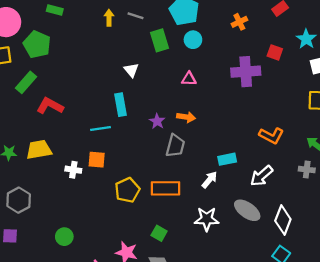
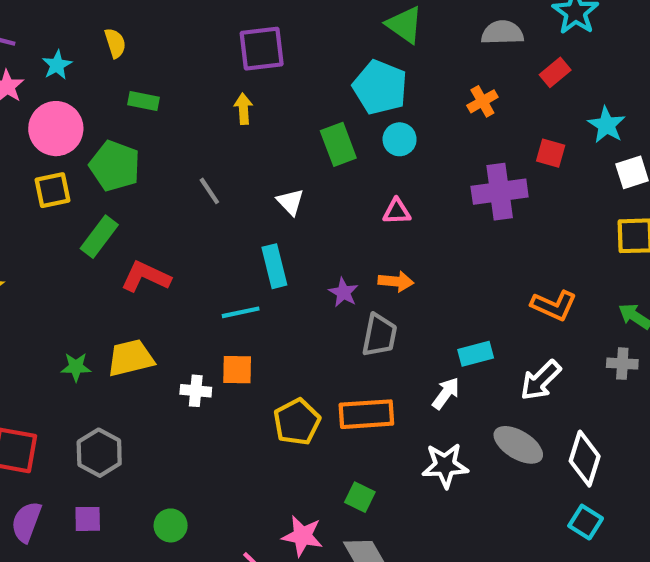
gray line: (136, 16) -> (209, 191), moved, turned 42
green circle: (64, 237) -> (171, 525), moved

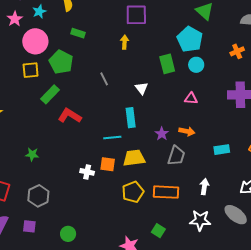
cyan rectangle: (476, 354) -> (222, 150), moved
yellow trapezoid: (131, 358) -> (134, 158), moved
white arrow: (446, 393) -> (204, 187), turned -35

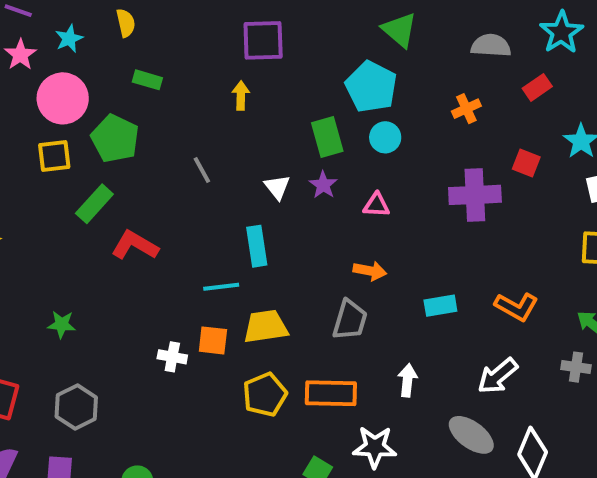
purple star: (162, 134) -> (323, 185), moved
white star: (200, 220) -> (375, 447), moved

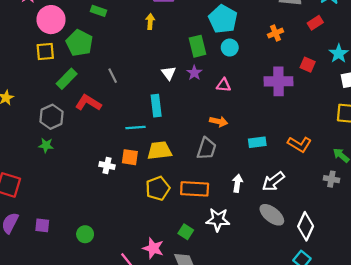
gray line: (202, 170) -> (113, 76), moved
white arrow: (498, 376) -> (273, 181), moved
gray hexagon: (76, 407) -> (51, 117), moved

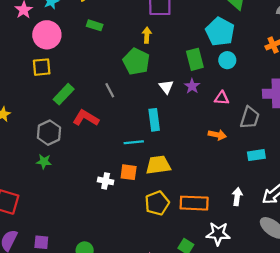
green pentagon: (79, 43) -> (136, 61), moved
gray trapezoid: (207, 148) -> (250, 118), moved

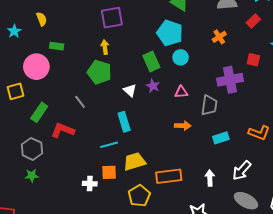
pink circle: (47, 35) -> (36, 67), moved
orange rectangle: (194, 203) -> (169, 176), moved

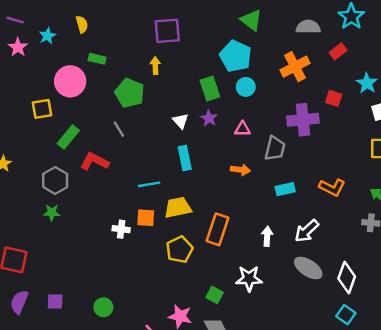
orange cross: (219, 37) -> (295, 67), size x1.6
green pentagon: (99, 72) -> (130, 93), moved
cyan rectangle: (124, 122) -> (185, 158), moved
orange rectangle: (169, 176) -> (218, 229), turned -70

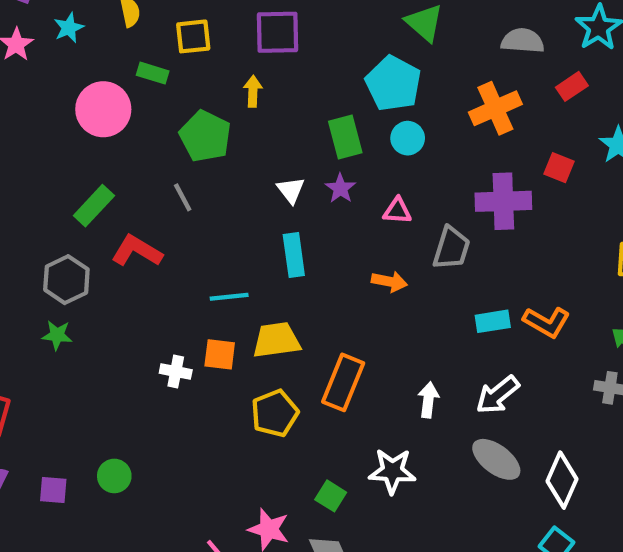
yellow square: (42, 109) -> (193, 36), moved
cyan rectangle: (285, 189) -> (493, 321), moved
green circle: (103, 307) -> (114, 476), moved

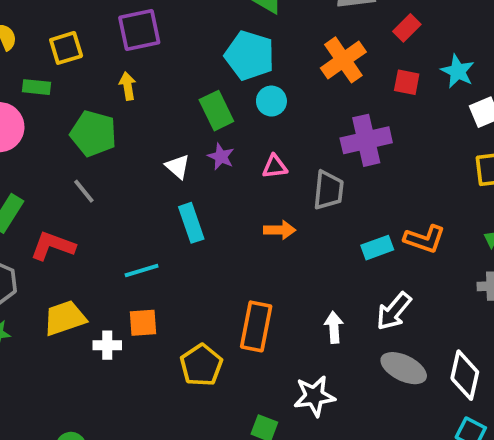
red square: (559, 168) -> (407, 82), moved
yellow trapezoid: (276, 340) -> (65, 318), moved

